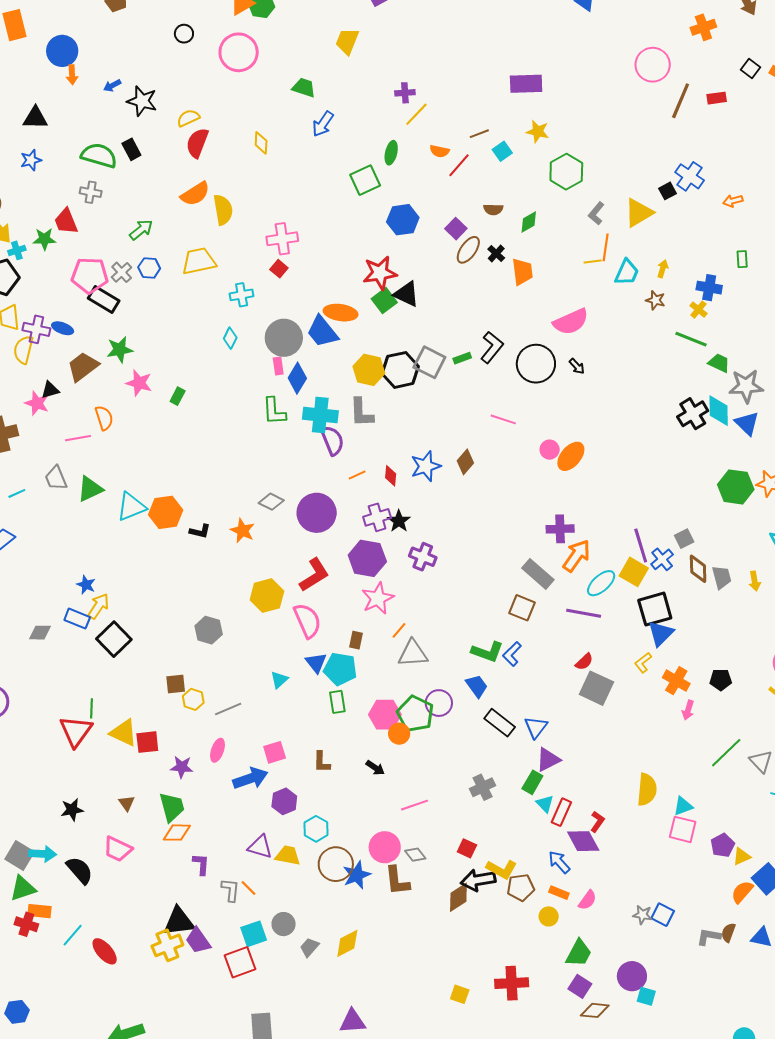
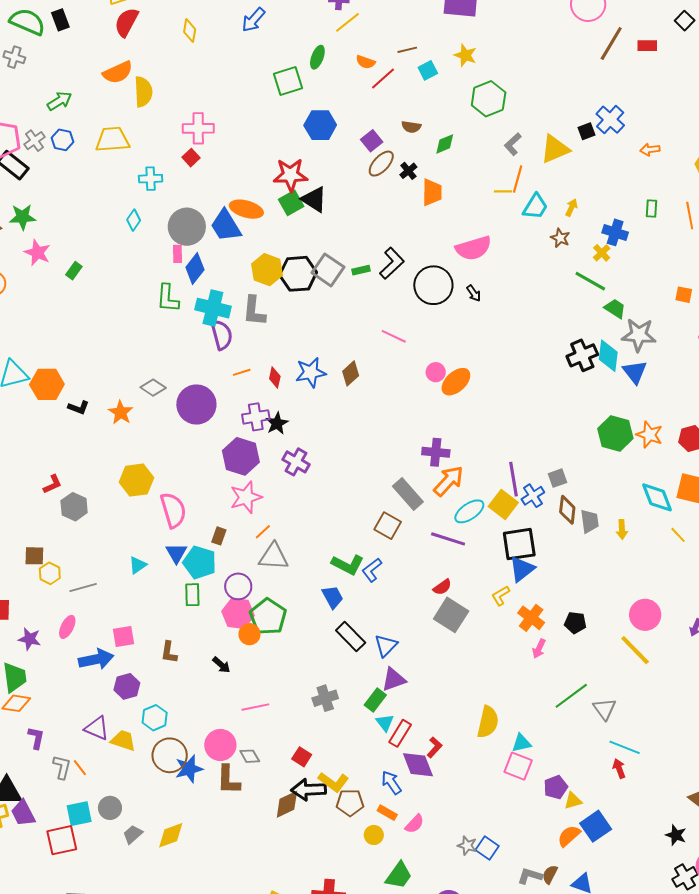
red L-shape: (314, 575) -> (53, 484), moved, size x0.6
purple circle: (439, 703) -> (238, 586), moved

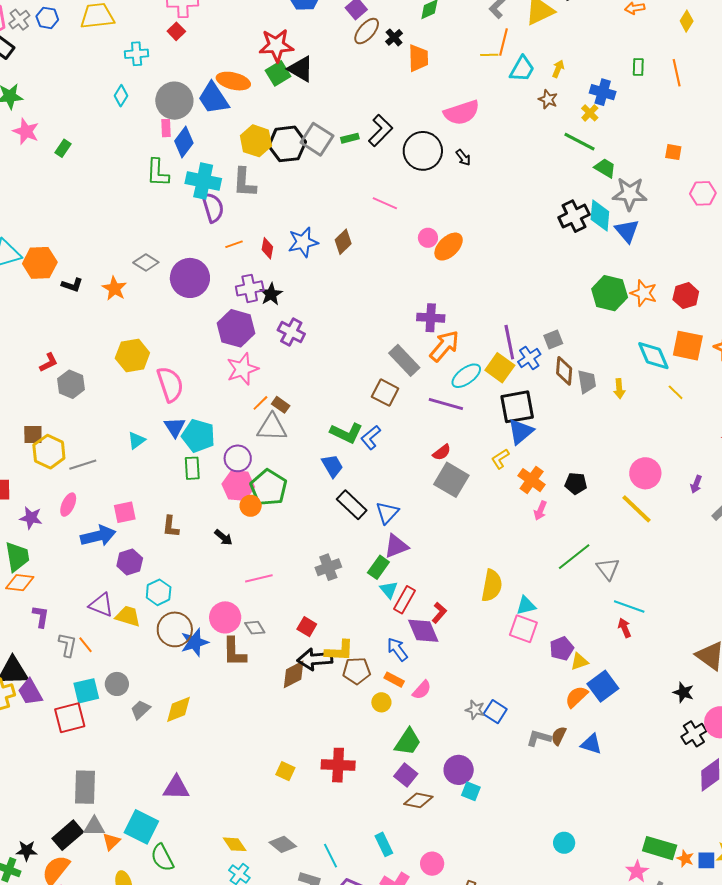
brown rectangle: (219, 536) -> (281, 405), moved, turned -72
yellow hexagon: (50, 573) -> (49, 452), size x1.5
yellow L-shape: (333, 782) -> (339, 651), turned -32

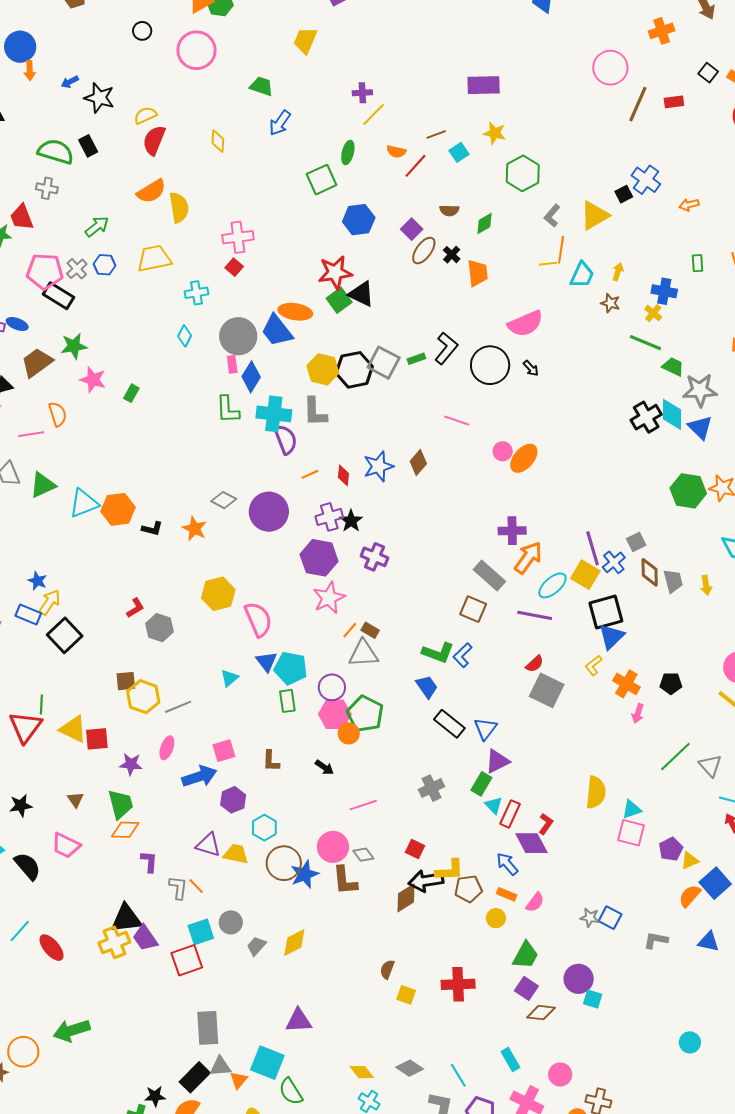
brown semicircle: (559, 736) -> (387, 969), moved

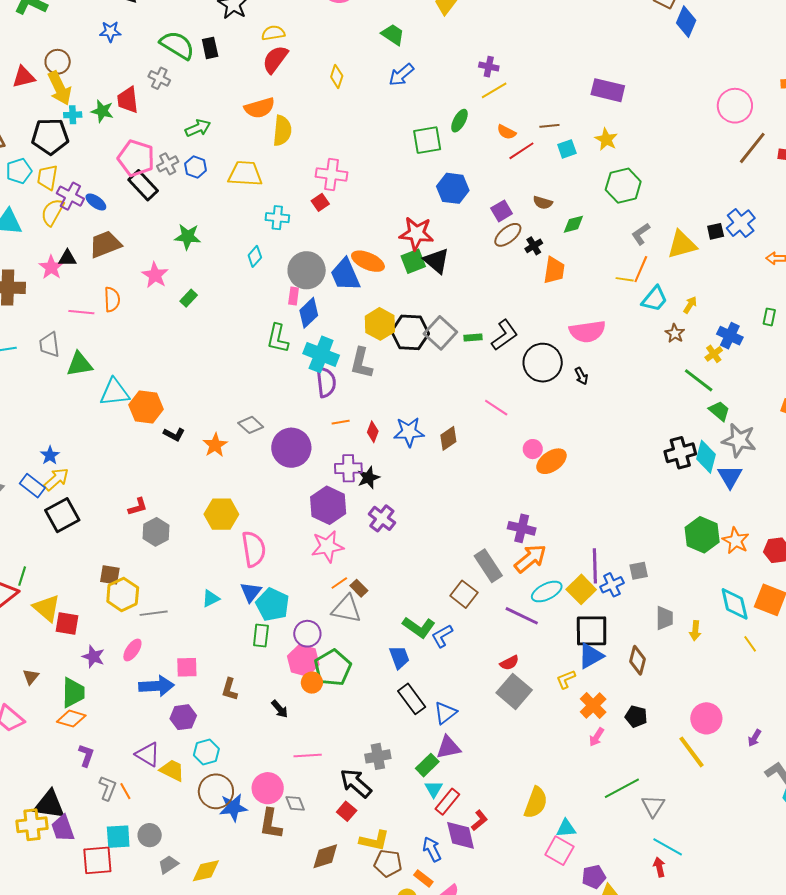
green star: (74, 346) -> (188, 237), moved
brown diamond: (650, 572) -> (638, 660), moved
black arrow: (426, 881) -> (356, 783), moved, turned 36

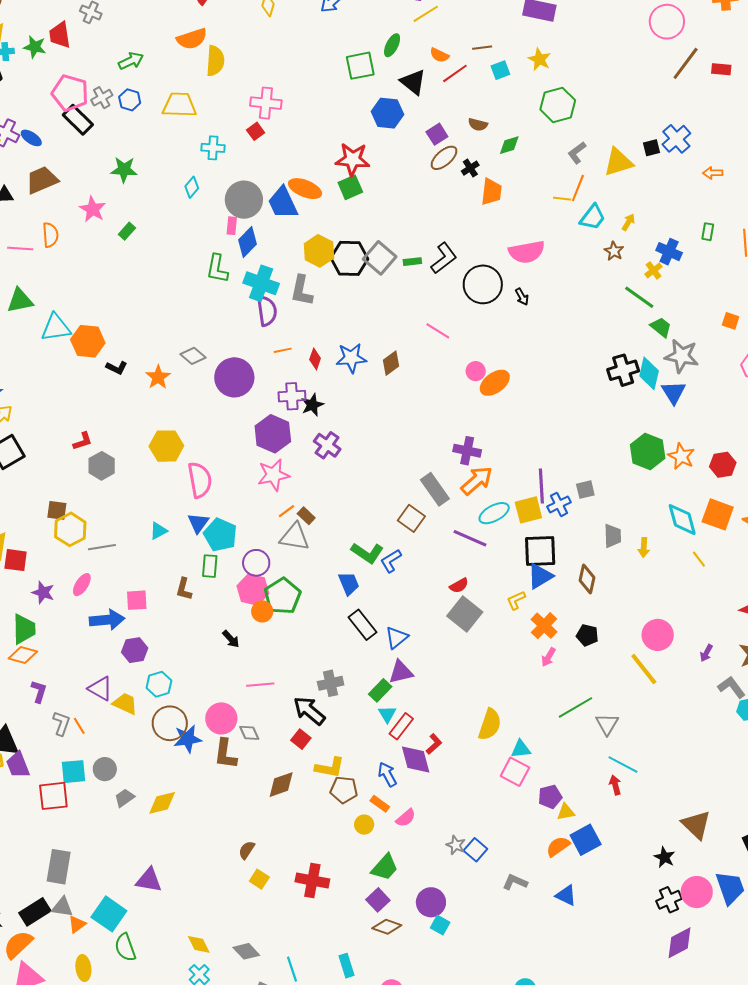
black triangle: (436, 261) -> (413, 82), moved
yellow square: (581, 589) -> (528, 510), turned 32
brown L-shape: (230, 689) -> (184, 589), moved

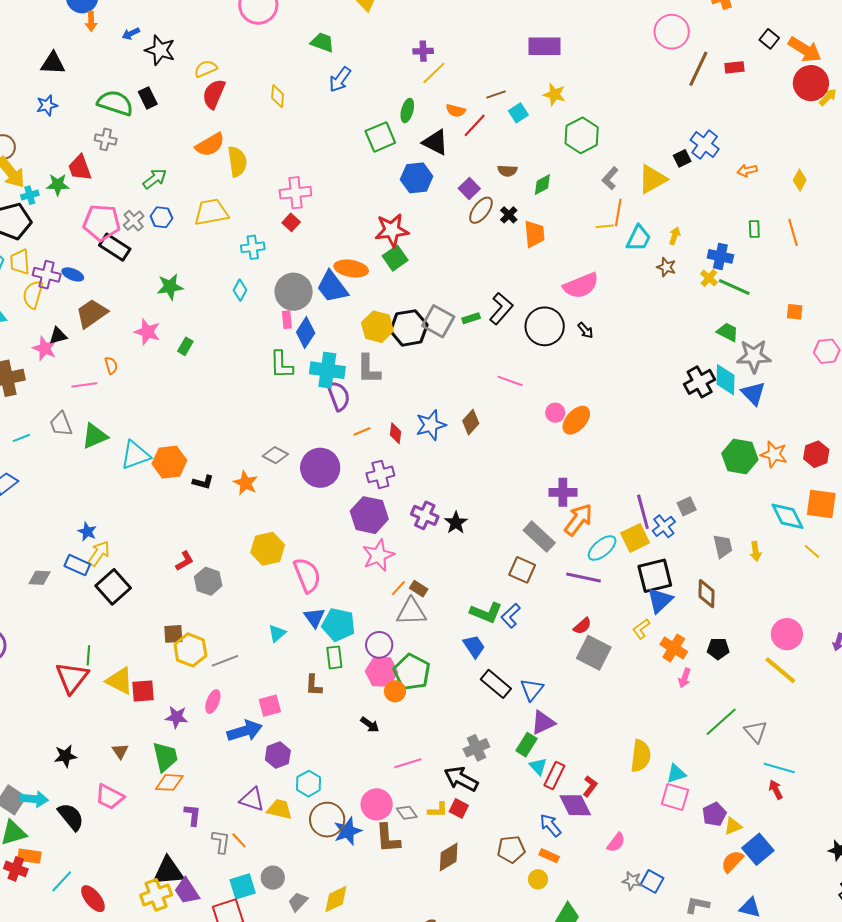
orange semicircle: (50, 235) -> (111, 365), size x0.7
green line: (639, 297) -> (734, 287), moved
black star: (312, 405) -> (456, 523), moved
yellow L-shape: (330, 768) -> (438, 810), moved, size x0.7
pink semicircle: (406, 818) -> (616, 842), moved

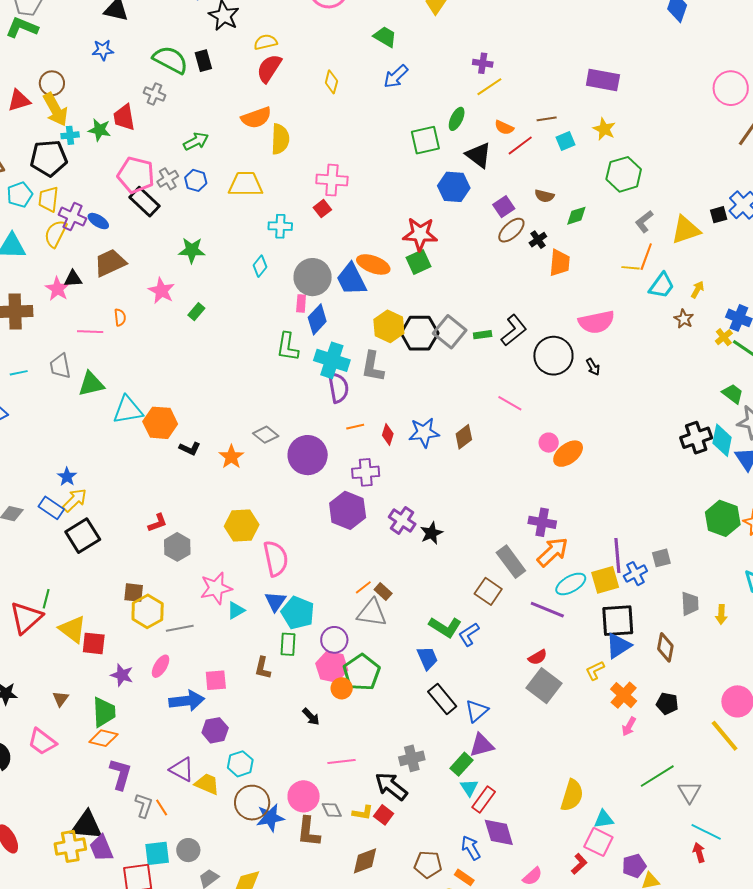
pink star: (378, 555) -> (216, 588), moved
red L-shape: (590, 786) -> (579, 864), moved
purple L-shape: (193, 815) -> (120, 774), size x1.4

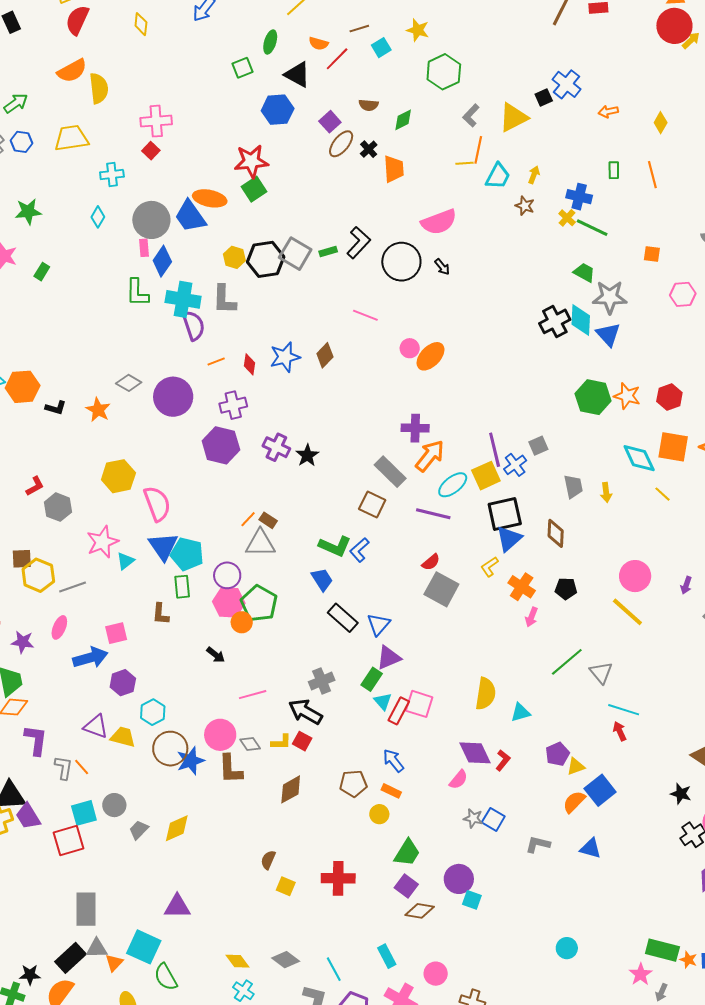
green square: (425, 140) -> (243, 68), size x0.7
yellow hexagon: (389, 326) -> (234, 257), size x0.7
blue triangle: (275, 602) -> (163, 546), size x1.4
purple diamond: (499, 832) -> (475, 753), moved
pink square: (598, 842) -> (419, 704), moved

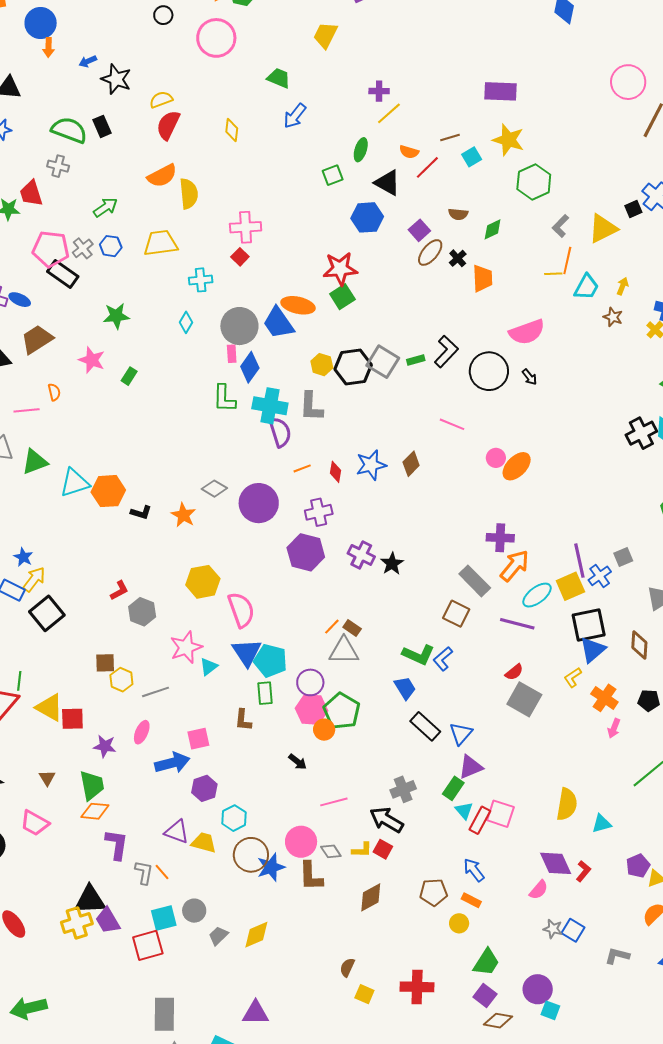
yellow star: (418, 30) -> (508, 140), size x1.4
yellow hexagon: (38, 575) -> (121, 680), size x0.7

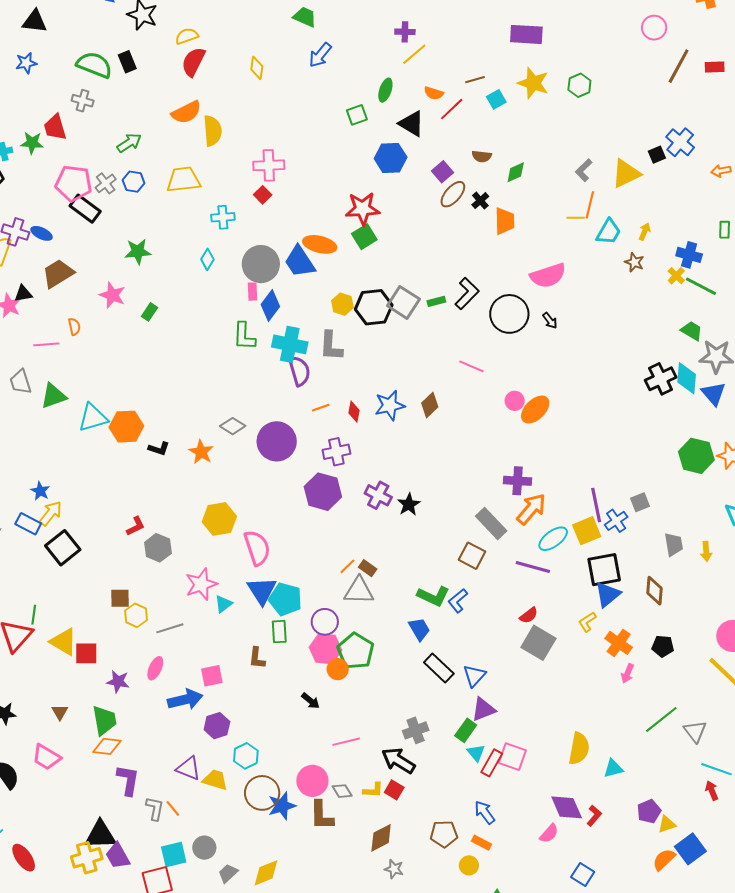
pink circle: (628, 82) -> (654, 28), size x0.7
green hexagon: (534, 182) -> (579, 85), moved, size x0.7
gray star: (553, 929) -> (394, 869), moved

